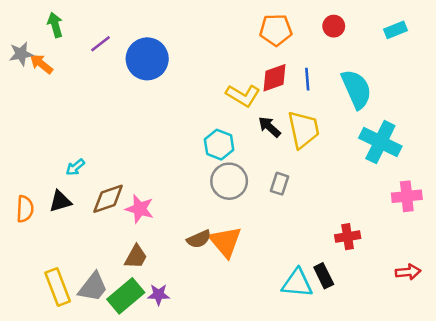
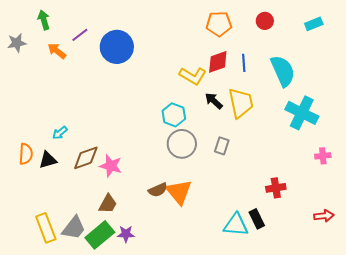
orange arrow: (41, 64) -> (57, 51), moved
pink cross: (407, 196) -> (323, 156), size x0.7
orange semicircle: (25, 209) -> (26, 154), moved

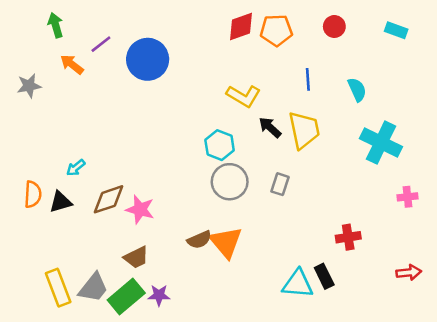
cyan rectangle: (314, 24) -> (396, 30), turned 42
gray star: (17, 43) -> (29, 86), moved
red diamond: (218, 62) -> (241, 26), moved
cyan semicircle: (283, 71) -> (357, 90), size x0.6
brown trapezoid: (108, 204) -> (136, 257), turned 35

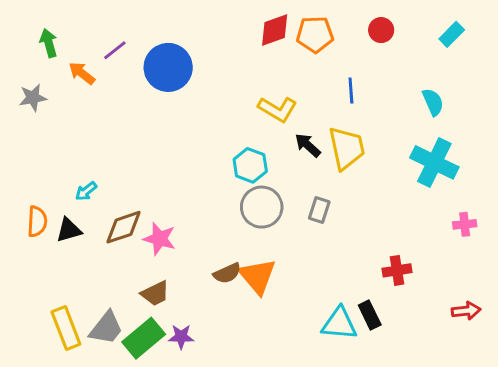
green arrow: (56, 25) -> (49, 43), moved
cyan rectangle: (396, 30) -> (452, 34), turned -65
cyan semicircle: (357, 90) -> (433, 102), moved

